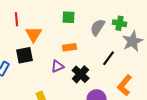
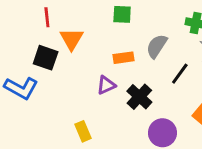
gray semicircle: (98, 27) -> (157, 46), moved
black square: (25, 55) -> (46, 58), moved, turned 30

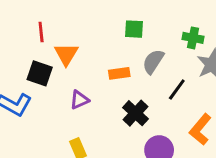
green square: (122, 14) -> (134, 29), moved
purple triangle: (106, 85) -> (79, 100), moved

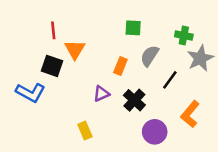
orange rectangle: (119, 73) -> (120, 66), turned -60
purple triangle: (79, 100) -> (101, 94), moved

